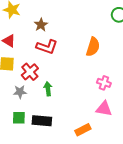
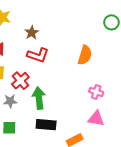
green arrow: (48, 89) -> (39, 98), size x1.5
black rectangle: (42, 121) -> (46, 125), moved

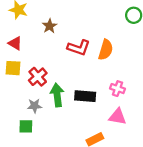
red L-shape: (38, 55) -> (79, 48), moved
gray star: (10, 101) -> (34, 106), moved
black rectangle: (46, 125) -> (85, 96), moved

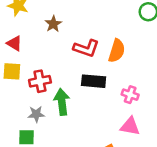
red cross: (38, 77) -> (40, 81), turned 30
black rectangle: (85, 96) -> (94, 81), moved

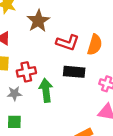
brown star: (53, 24) -> (38, 21), size x1.5
gray star: (36, 114) -> (14, 94), moved

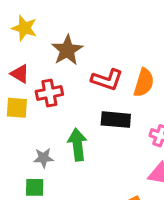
red cross: (26, 72) -> (49, 93), moved
gray star: (14, 94) -> (43, 158), moved

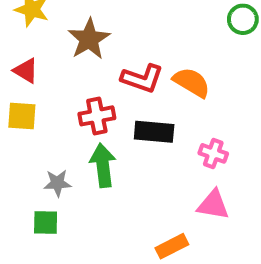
orange semicircle: (144, 83) -> (192, 82), turned -76
red cross: (49, 93) -> (97, 116), moved

